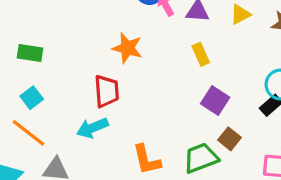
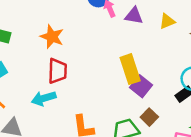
orange star: (127, 48) -> (52, 37), moved
yellow rectangle: (201, 54) -> (130, 69), moved, size x1.6

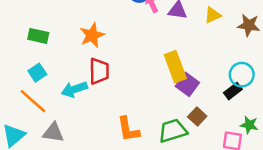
orange star: (52, 37) -> (92, 35), turned 30
cyan arrow: (44, 98) -> (74, 89), moved

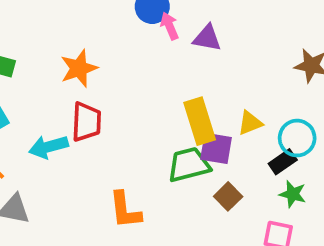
yellow triangle: (213, 15) -> (250, 123), moved
purple square: (187, 84) -> (216, 148), turned -30
green star: (249, 125) -> (293, 194), moved
green trapezoid: (173, 131) -> (189, 165), moved

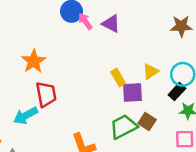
purple triangle: (207, 38) -> (111, 24), turned 30
yellow rectangle: (200, 121) -> (118, 78), size x0.6
green trapezoid: (189, 165) -> (123, 127), moved

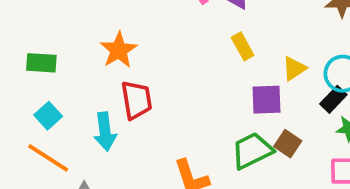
yellow rectangle: (118, 78) -> (243, 46), moved
cyan arrow: (26, 116) -> (105, 132), turned -70

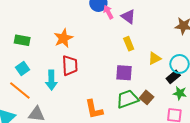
purple square: (267, 100) -> (124, 73), moved

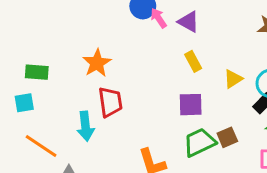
cyan square: (22, 68) -> (24, 103), moved, turned 32
brown square: (147, 97) -> (227, 137), turned 32

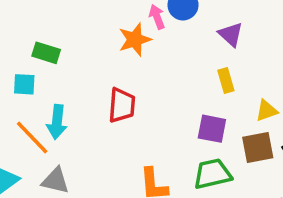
pink arrow: (159, 18) -> (157, 17), moved
orange star: (97, 63) -> (135, 40), moved
cyan arrow: (85, 126) -> (57, 122), moved
brown square: (227, 137) -> (258, 147), moved, size x1.4

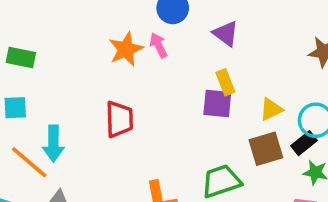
pink arrow: (157, 17) -> (158, 45), moved
green rectangle: (46, 53) -> (21, 57), moved
purple square: (212, 129) -> (217, 104), moved

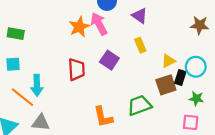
pink arrow: (158, 45) -> (99, 24), size x1.5
purple square: (217, 104) -> (109, 60), moved, turned 30
black rectangle: (304, 143) -> (180, 77), moved, turned -32

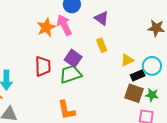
black rectangle: (180, 77) -> (138, 75), turned 48
brown square: (166, 85) -> (134, 93), moved, turned 36
green trapezoid: (139, 105) -> (71, 74), moved

